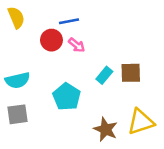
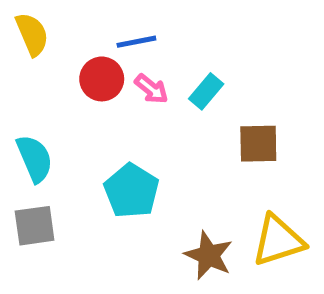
cyan rectangle: (104, 75) -> (206, 91), moved
cyan semicircle: (18, 80) -> (35, 159), turned -100

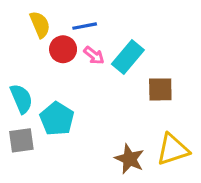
yellow semicircle: (32, 34) -> (40, 25), moved
cyan rectangle: (206, 91) -> (128, 57), size x1.5
cyan pentagon: (132, 191) -> (57, 119), moved

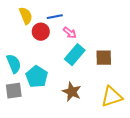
pink arrow: (94, 55) -> (70, 33), moved
cyan rectangle: (128, 57) -> (75, 55), moved
brown star: (129, 159) -> (72, 92), moved

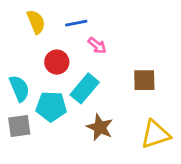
red circle: (41, 32) -> (57, 62), moved
cyan rectangle: (75, 55) -> (85, 88), moved
cyan pentagon: (37, 77) -> (51, 106), turned -30

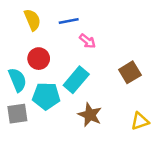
red circle: (57, 62) -> (39, 59), moved
brown square: (144, 80) -> (130, 72), turned -30
yellow triangle: (155, 134) -> (140, 121), size x0.7

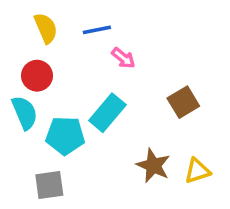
red circle: (39, 59) -> (37, 76), moved
gray square: (17, 114) -> (49, 185), moved
brown star: (90, 115) -> (153, 166), moved

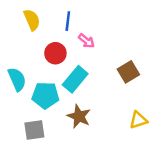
blue line: (97, 30) -> (68, 21), turned -72
red circle: (37, 76) -> (55, 53), moved
brown star: (153, 166) -> (79, 116), moved

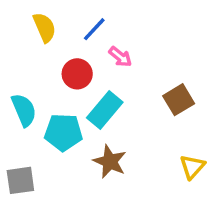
blue line: (68, 21) -> (94, 29), turned 36
yellow triangle: (138, 120) -> (192, 167), turned -30
gray square: (34, 130) -> (20, 180), moved

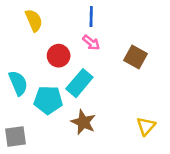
blue line: (94, 29) -> (91, 17), moved, turned -42
brown square: (179, 100) -> (136, 57), moved, turned -30

